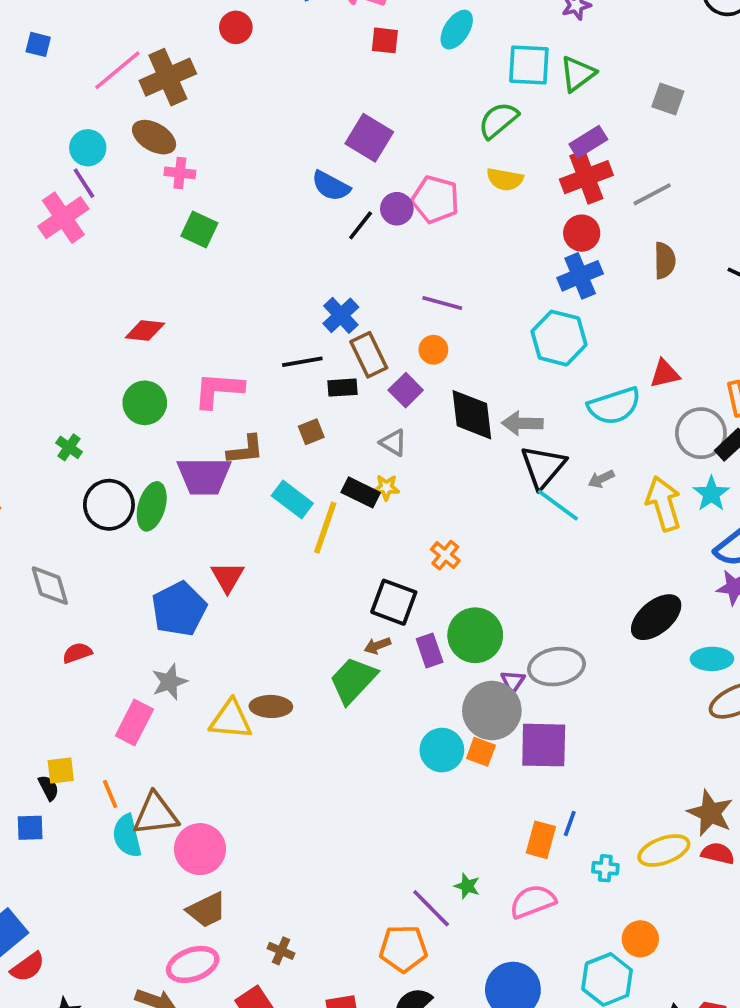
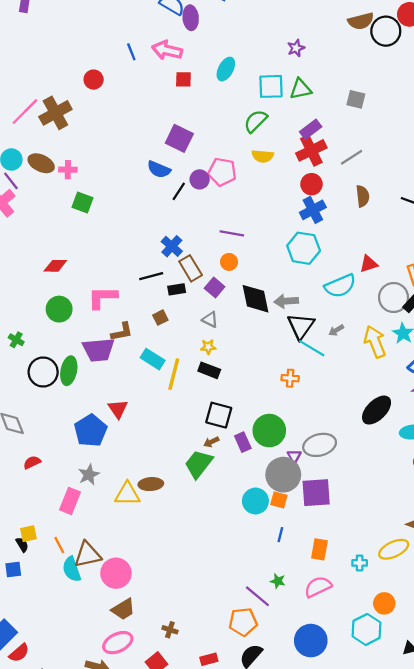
green triangle: (578, 74) -> (301, 89), turned 30
brown ellipse: (154, 137) -> (41, 163), moved
black rectangle: (361, 492) -> (209, 370), moved
orange cross: (445, 555) -> (290, 378), moved, turned -30
blue line: (570, 824) -> (280, 535), moved

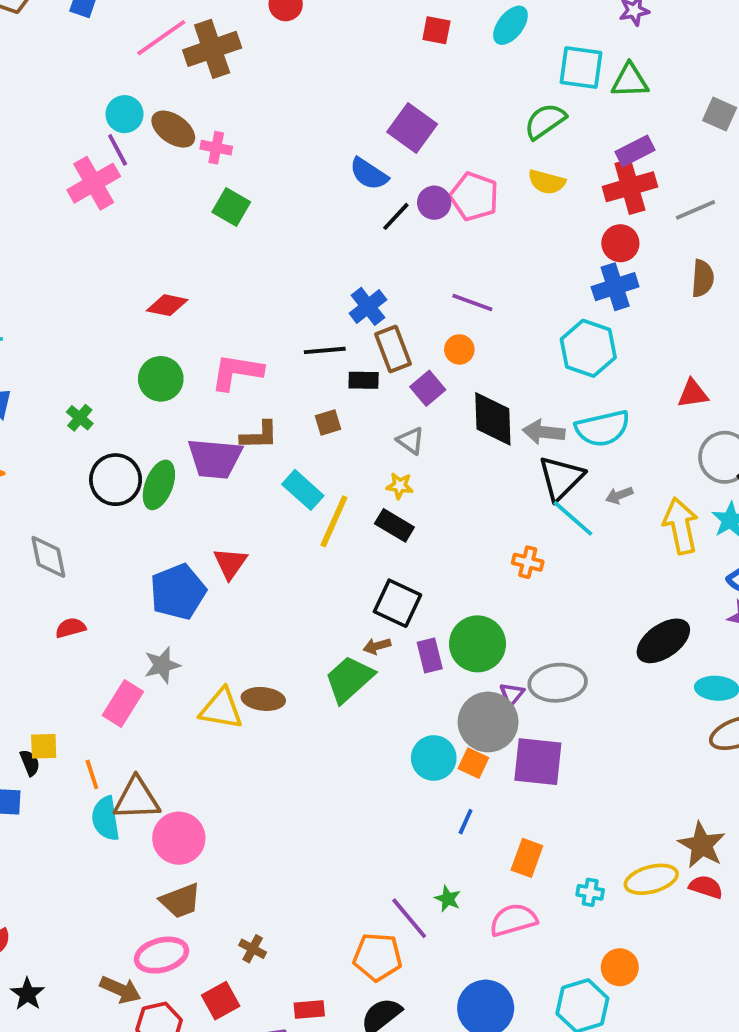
cyan semicircle: (340, 286) -> (603, 428), moved

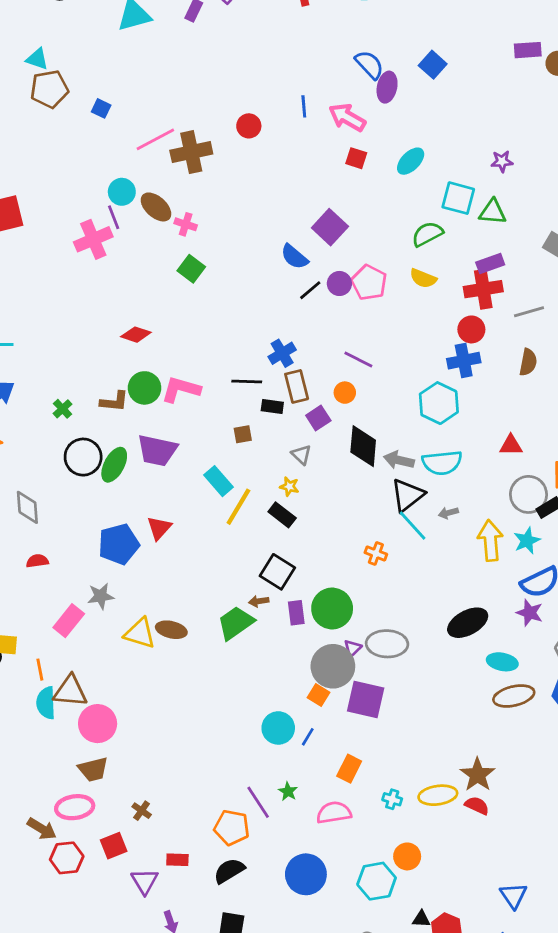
green circle: (161, 379) -> (145, 388), moved
brown L-shape: (259, 435) -> (114, 401), moved
cyan circle: (434, 758) -> (278, 728), moved

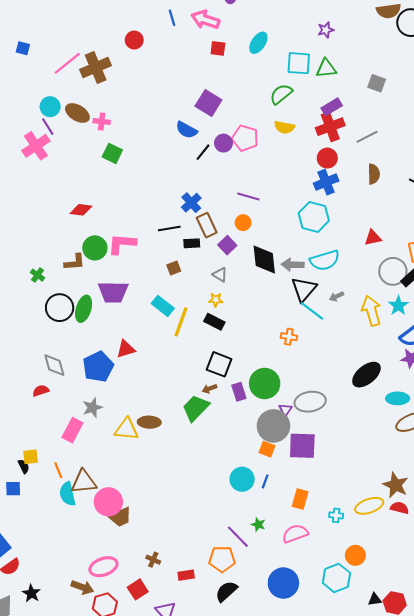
gray diamond: (27, 507) -> (54, 365), moved
red triangle: (159, 528) -> (126, 349), turned 42
brown trapezoid: (93, 769) -> (120, 517), moved
red rectangle: (177, 860) -> (186, 575), moved

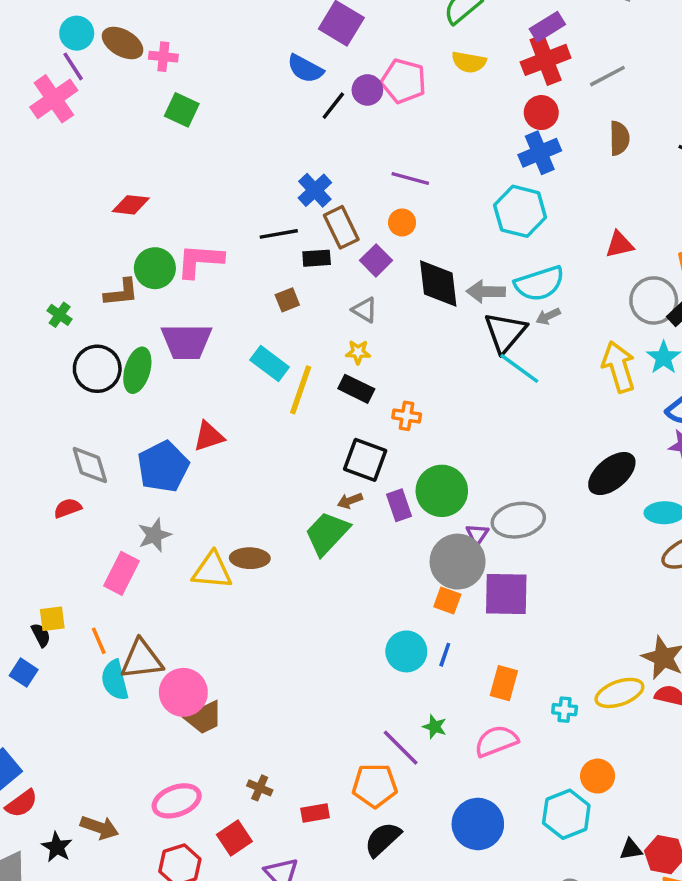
gray arrow: (336, 296) -> (548, 316), moved
orange cross: (289, 337) -> (407, 416), moved
blue square: (13, 489) -> (24, 673), turned 35
brown arrow: (82, 587) -> (99, 827), moved

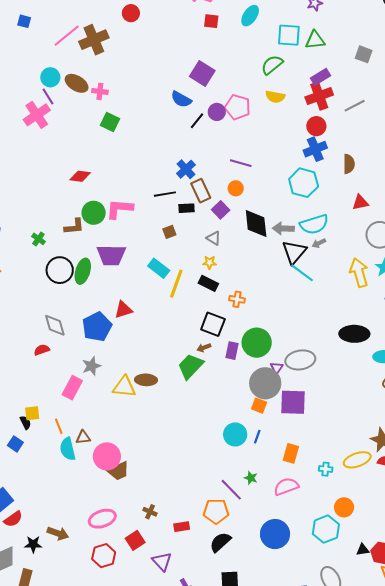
brown semicircle: (619, 138) -> (349, 164), moved
black ellipse: (612, 474) -> (354, 334), turned 40
purple rectangle: (399, 505) -> (232, 351), turned 30
brown triangle: (142, 660) -> (83, 437), size x0.6
black star: (57, 847) -> (33, 544), turned -30

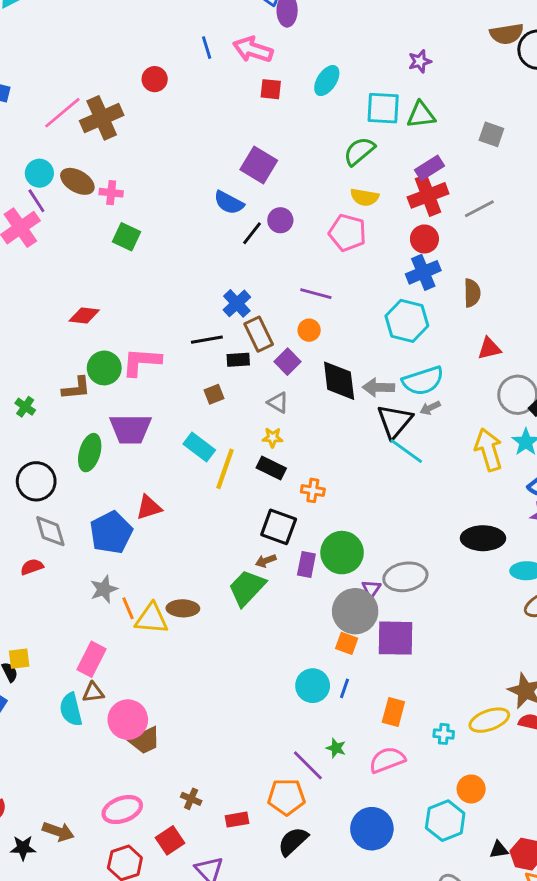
pink pentagon: (238, 107) -> (347, 233), moved
black circle: (60, 270) -> (36, 481), moved
pink rectangle: (72, 388) -> (91, 659), moved
orange line: (59, 426) -> (128, 608), moved

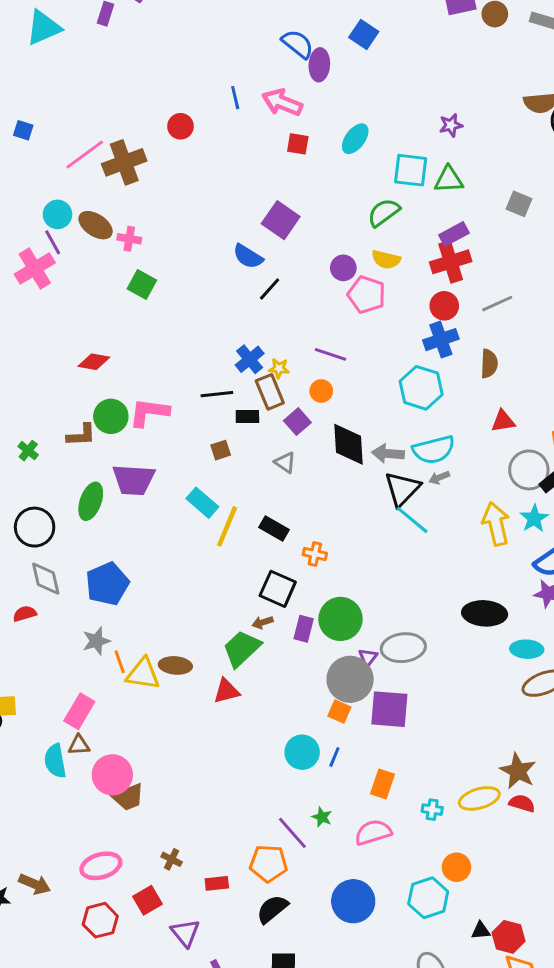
gray line: (479, 209) -> (497, 304), moved
purple circle: (280, 220) -> (343, 268), moved
yellow star: (273, 438) -> (279, 368), moved
red triangle: (149, 507) -> (226, 691), moved

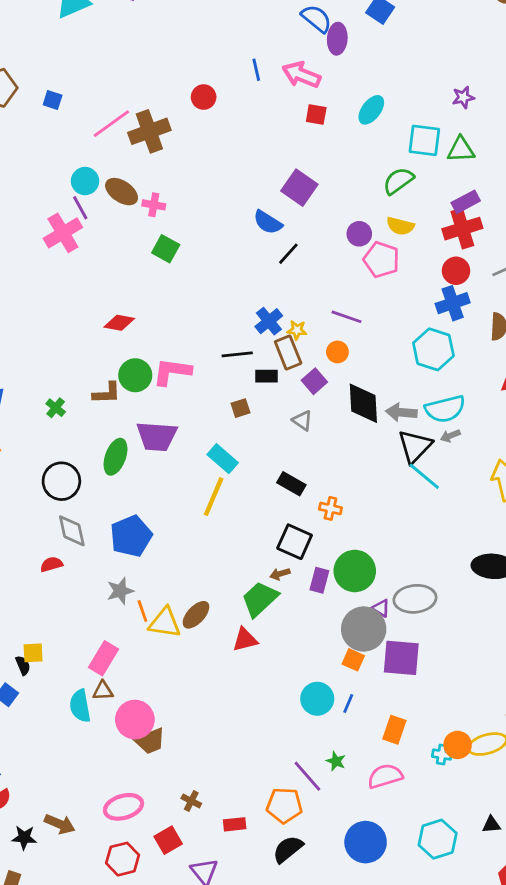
yellow line: (227, 526) -> (214, 497), moved
purple triangle: (368, 657) -> (381, 608), turned -36
brown ellipse: (175, 665) -> (196, 615), turned -52
orange circle: (456, 867) -> (458, 745), moved
black triangle: (481, 931) -> (491, 825), moved

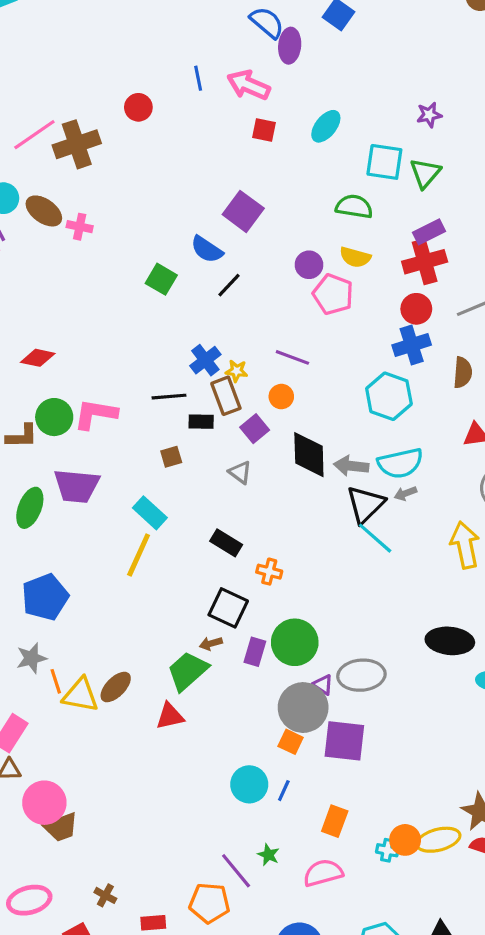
green triangle: (461, 149) -> (425, 173), turned -48
green semicircle: (398, 181) -> (354, 207), turned 44
green square: (166, 249) -> (161, 279), moved

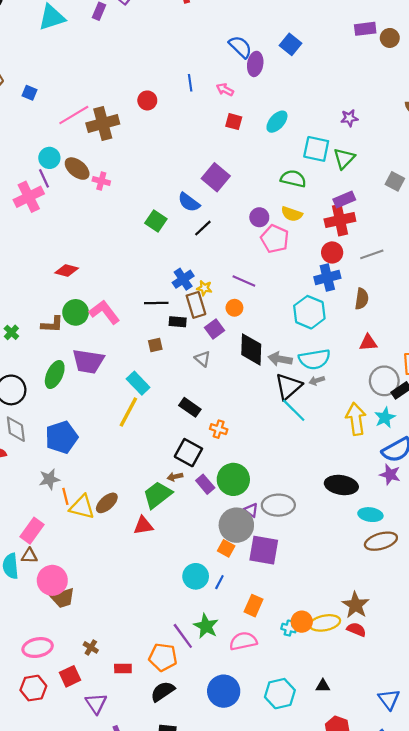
pink arrow: (248, 85) -> (225, 90), size x0.6
pink L-shape: (95, 414) -> (104, 312), turned 40
purple rectangle: (255, 652) -> (205, 484), turned -60
green star: (268, 855) -> (206, 626), size x1.6

